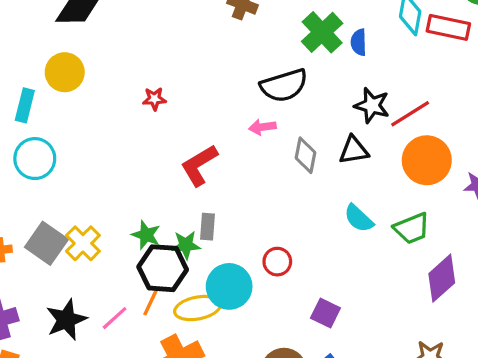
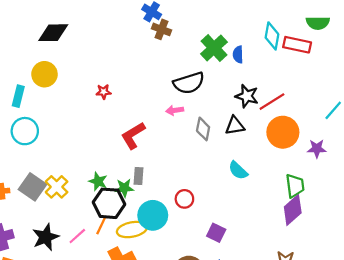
green trapezoid: (412, 228) -> (295, 186), moved, turned -75

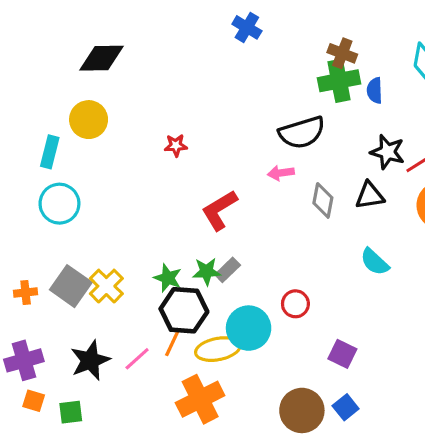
brown cross: (162, 29) -> (342, 53), moved
green cross: (214, 48) -> (339, 81), turned 32
gray rectangle: (139, 176) -> (228, 270), turned 42
green star: (124, 188) -> (207, 272), moved

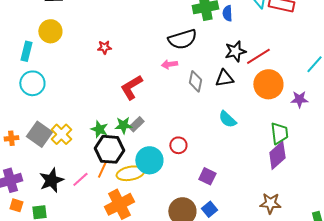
black star: (388, 152) -> (235, 51), turned -30

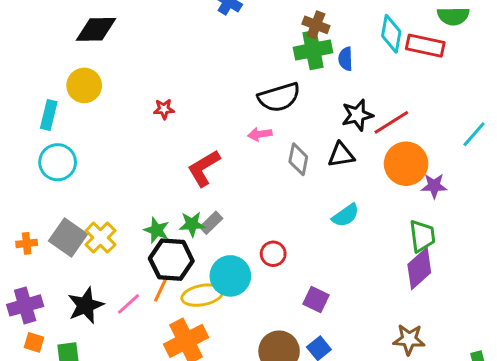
purple star: (299, 99) -> (434, 186), moved
cyan semicircle: (227, 119) -> (346, 215), turned -78

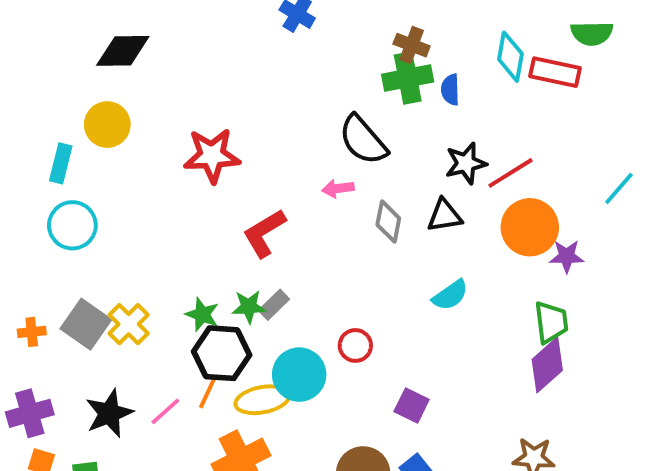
black semicircle: (279, 97) -> (363, 140), turned 66
red star: (164, 109) -> (212, 156), size x2.0

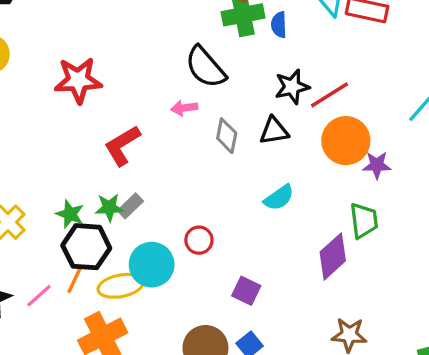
purple diamond: (547, 365) -> (333, 256), moved

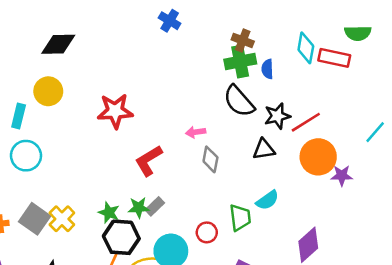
black semicircle: (205, 67) -> (239, 101), moved
gray diamond: (227, 136) -> (210, 159), moved
green trapezoid: (364, 221) -> (240, 218), moved

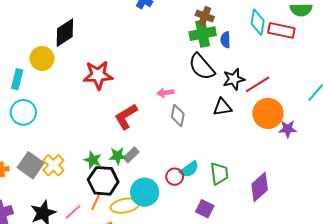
black diamond: (58, 44) -> (65, 33), moved, turned -32
cyan semicircle: (267, 200) -> (189, 169), moved
green trapezoid: (240, 218) -> (219, 174), moved

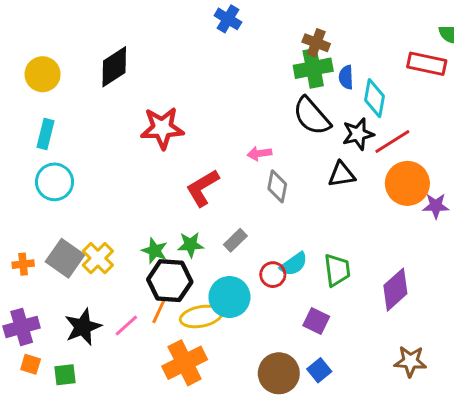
cyan diamond: (258, 22) -> (374, 98), moved
yellow circle: (42, 58) -> (43, 74), moved
gray rectangle: (131, 155) -> (235, 240), moved

